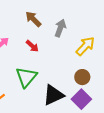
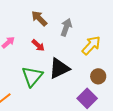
brown circle: (82, 77) -> (98, 76), moved
black triangle: (53, 95) -> (59, 68), moved

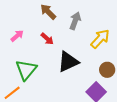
green triangle: (32, 76) -> (26, 70), moved

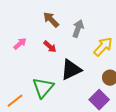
green triangle: (26, 70) -> (43, 88), moved

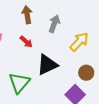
brown arrow: (51, 20) -> (27, 15), turned 36

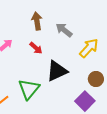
gray arrow: (54, 24) -> (64, 30), turned -72

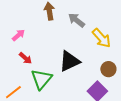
red arrow: (36, 48) -> (25, 58), moved
yellow arrow: (89, 48) -> (101, 38), turned 95

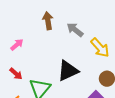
red arrow: (25, 58) -> (16, 74), moved

